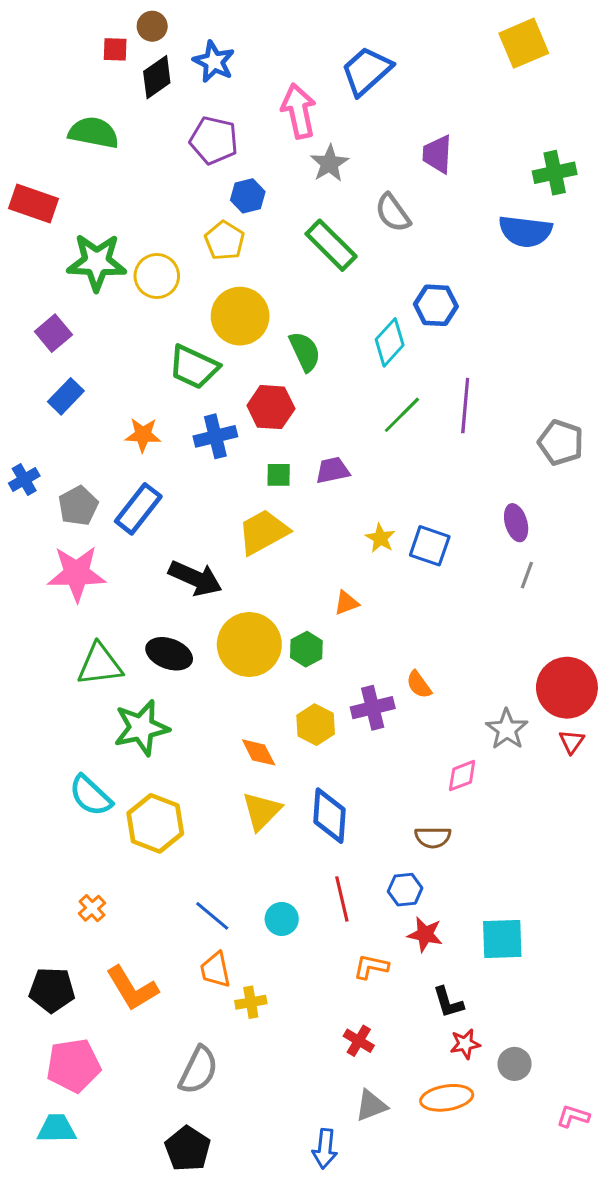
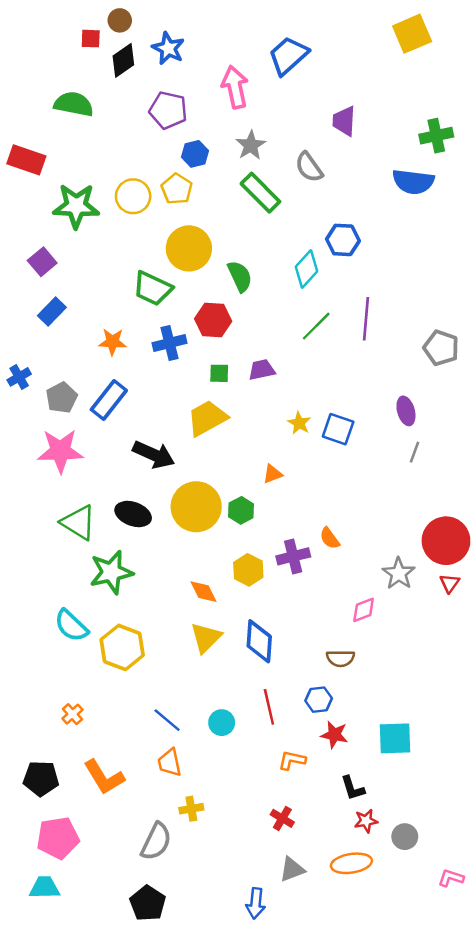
gray star: (329, 163) -> (251, 145), moved
yellow circle: (157, 276) -> (133, 196), moved
green triangle: (100, 665) -> (79, 522), turned 39
yellow cross: (251, 1002) -> (191, 809), moved

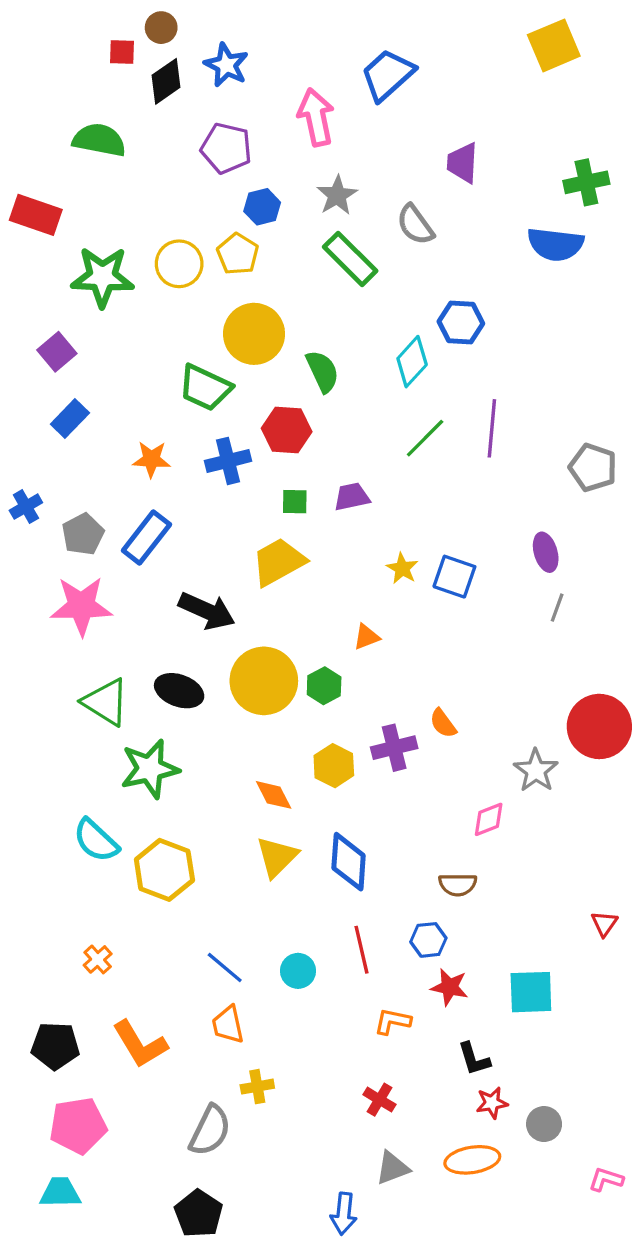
red triangle: (450, 583) -> (604, 924), moved

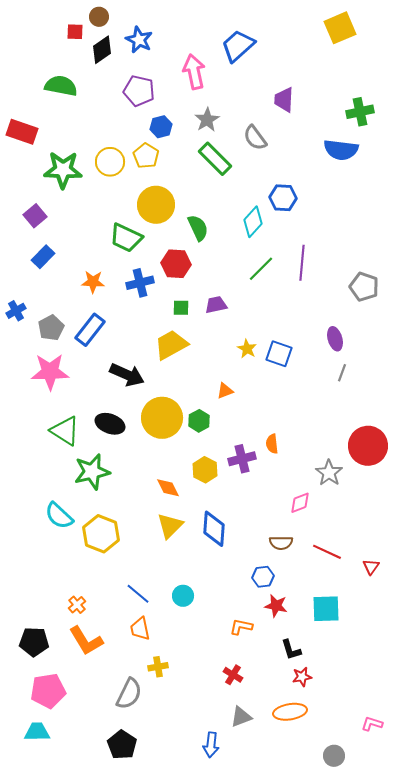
orange semicircle: (443, 723) -> (272, 444), turned 30
red line: (362, 950) -> (327, 552), moved, turned -52
orange cross: (98, 959) -> (77, 605), moved
gray circle: (544, 1124) -> (334, 756), moved

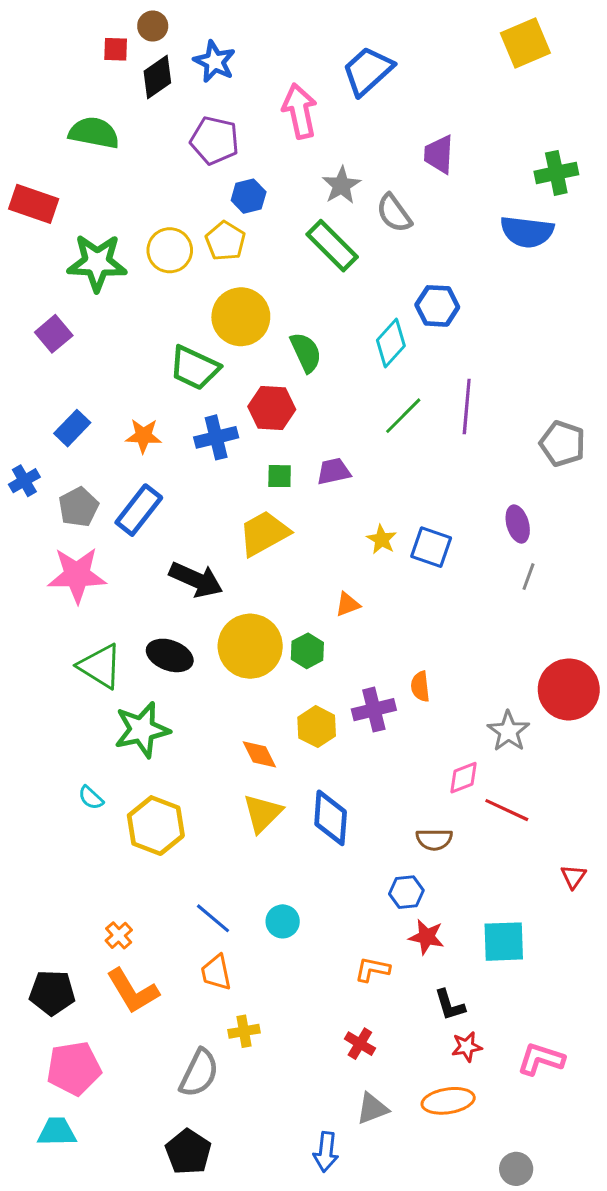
gray star: (207, 120) -> (341, 185), moved
blue rectangle: (43, 257) -> (72, 428), moved
cyan semicircle: (59, 516) -> (91, 798), size x0.6
red line: (327, 552) -> (507, 810), moved
pink L-shape: (372, 724) -> (541, 1059), moved, size x1.4

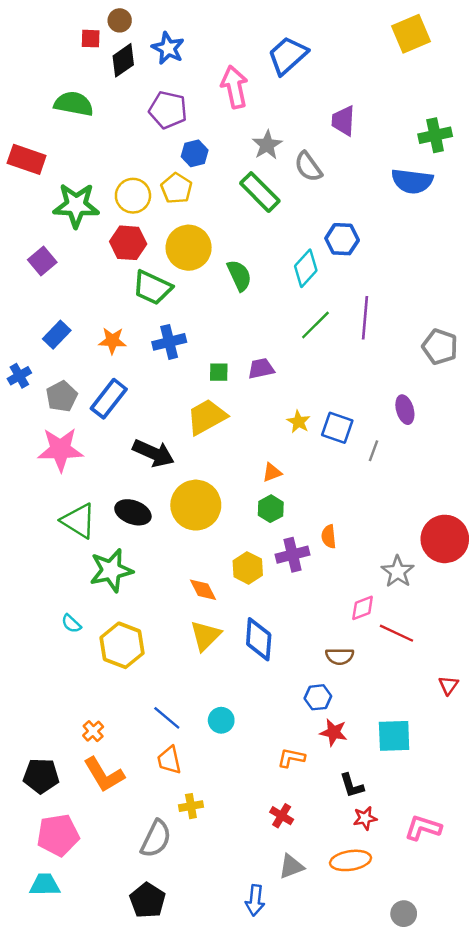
red hexagon: (272, 408) -> (128, 243), moved
gray line: (529, 577) -> (373, 451), moved
green hexagon: (307, 651) -> (271, 509), moved

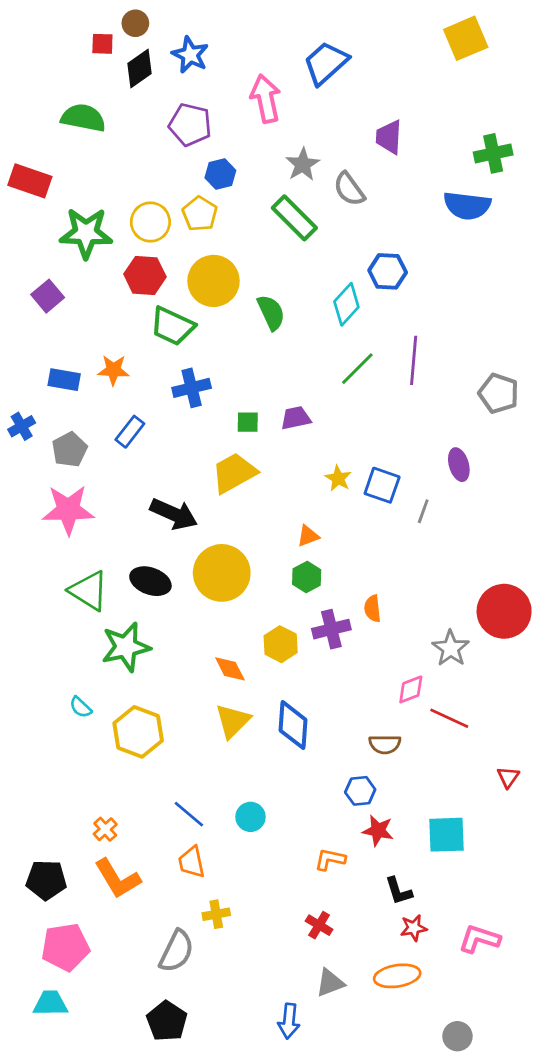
blue rectangle: (57, 335) -> (64, 380), turned 56
orange star: (112, 341) -> (113, 370), moved
blue rectangle: (109, 399) -> (130, 432), moved, size x0.7

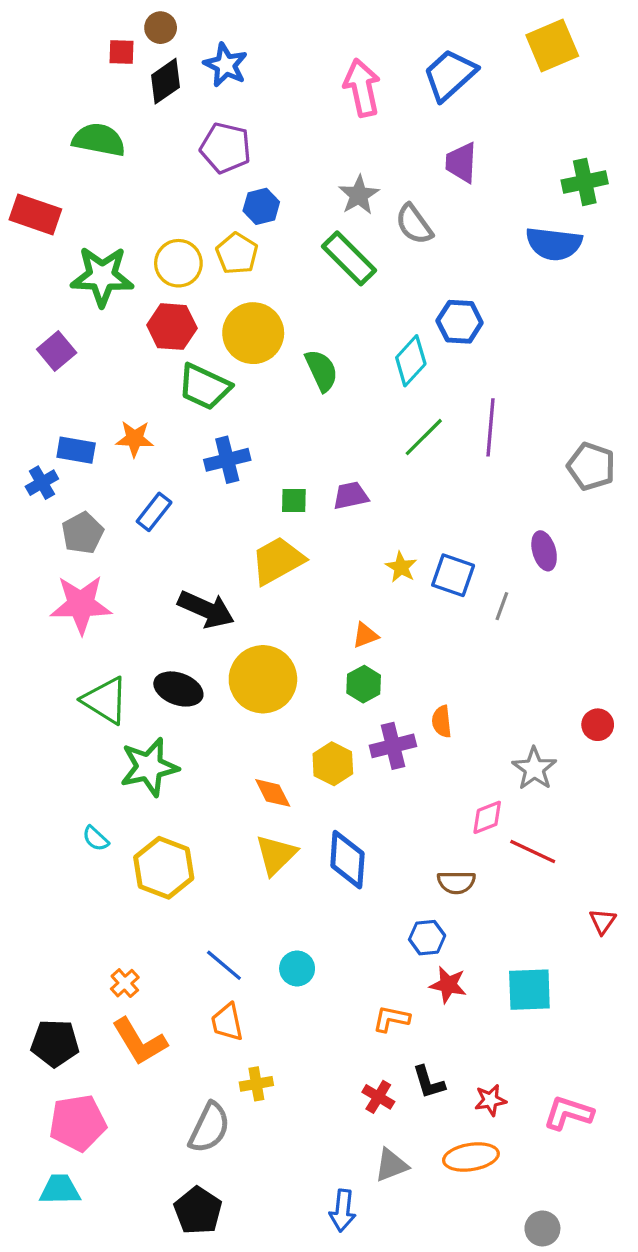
blue trapezoid: (326, 63) -> (450, 75), moved
pink arrow: (266, 99) -> (362, 88), moved
blue cross: (22, 426) -> (42, 483), moved
red circle: (504, 611) -> (598, 725), size x0.5
black L-shape: (399, 891) -> (429, 1082), moved

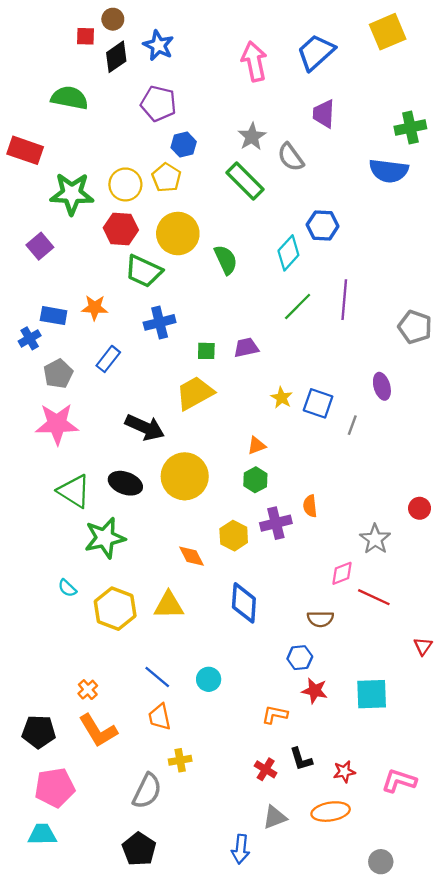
yellow triangle: (276, 855) -> (169, 605), moved, turned 44

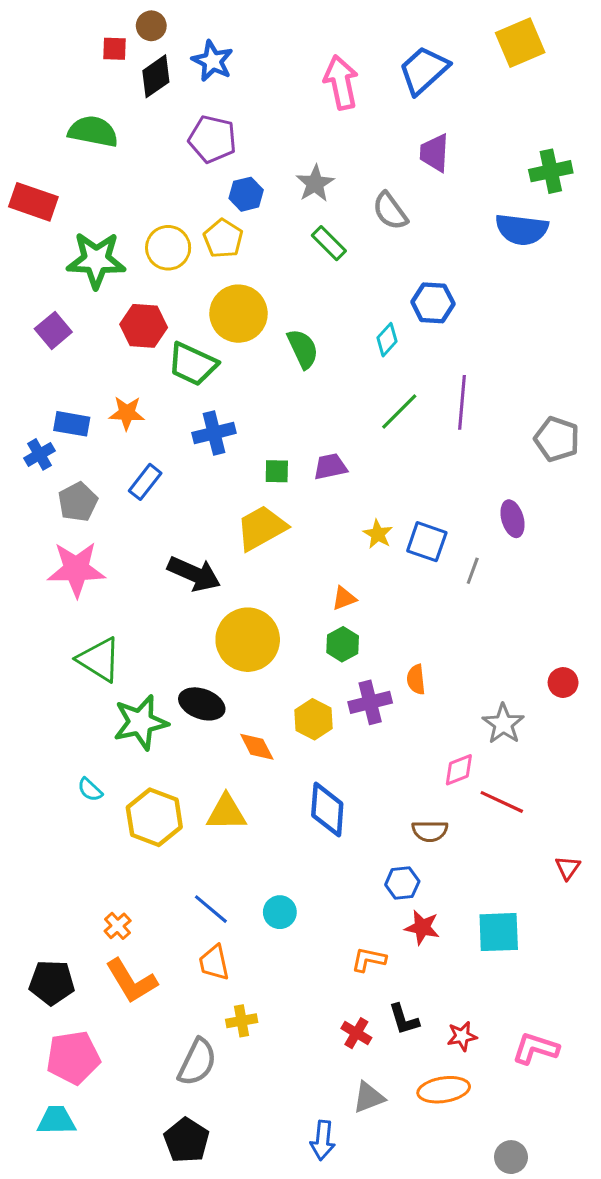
gray star: (252, 137) -> (315, 183), moved
green rectangle: (245, 181) -> (329, 243), size x0.7
red hexagon: (121, 229) -> (144, 326), moved
cyan diamond: (288, 253) -> (387, 340), size x0.7
black ellipse: (125, 483) -> (202, 704), moved

